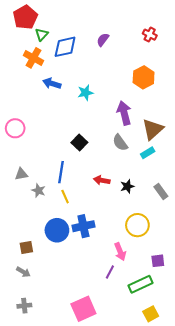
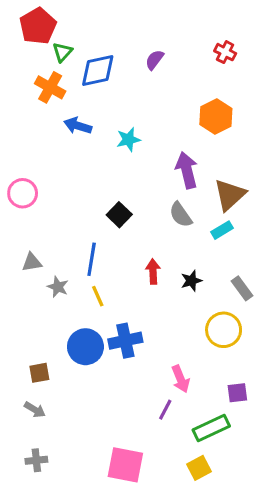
red arrow: (102, 180) -> (153, 272), turned 77
yellow circle: (137, 225) -> (224, 330), moved
pink square: (83, 309) -> (125, 465), turned 35
yellow square: (151, 314) -> (199, 468), moved

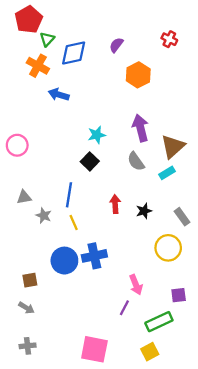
orange hexagon: (216, 117) -> (138, 75), moved
cyan star: (128, 140) -> (97, 135), moved

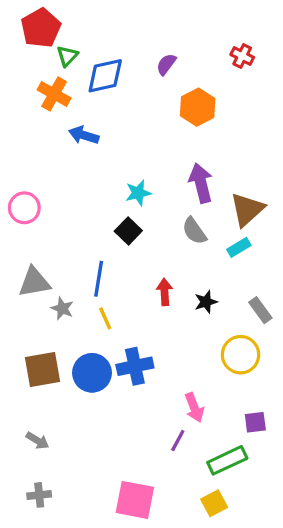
gray triangle: (24, 197) -> (34, 282), size x1.5
brown square: (30, 280) -> (42, 370), moved, size x1.6

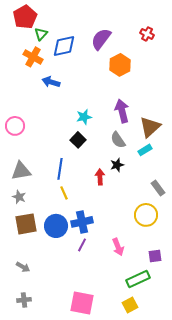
purple semicircle: (166, 64) -> (101, 39), size x1.6
black star: (206, 302) -> (117, 165), moved
gray star: (62, 308) -> (19, 197), moved
purple line: (178, 440) -> (82, 245), moved

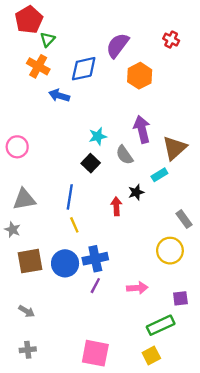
blue diamond: (64, 46) -> (84, 69), moved
gray semicircle: (118, 140) -> (124, 155), moved
cyan rectangle: (145, 150) -> (159, 175), moved
gray star: (19, 197) -> (13, 230), moved
pink arrow: (118, 247) -> (137, 288), turned -72

